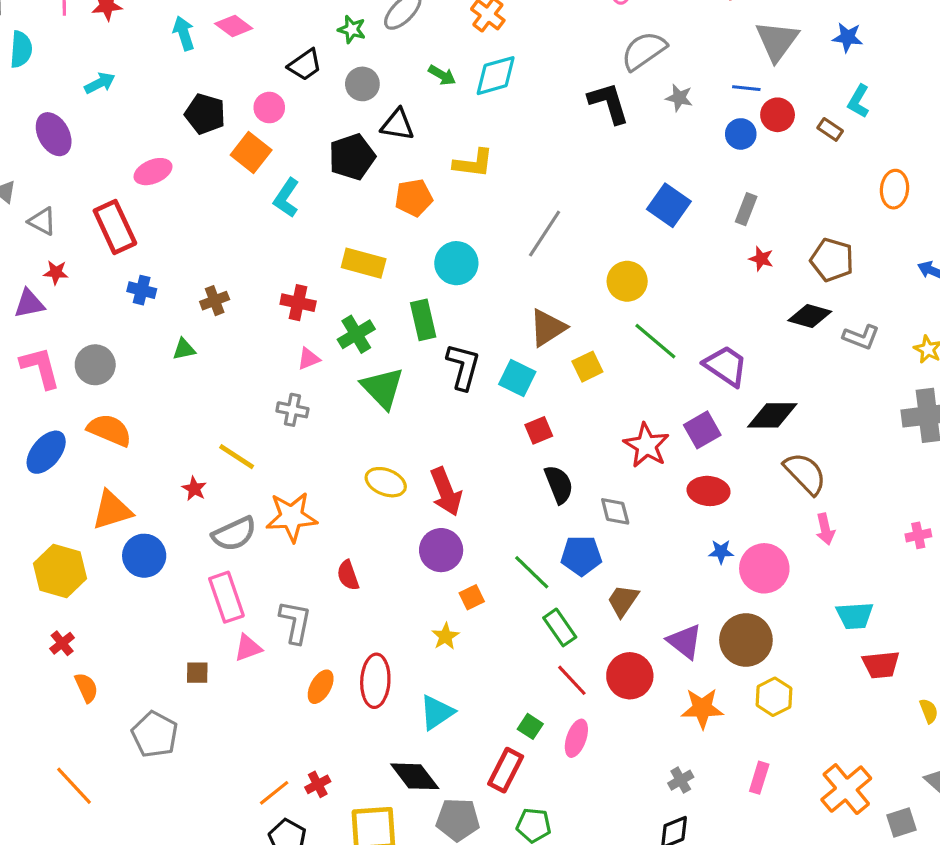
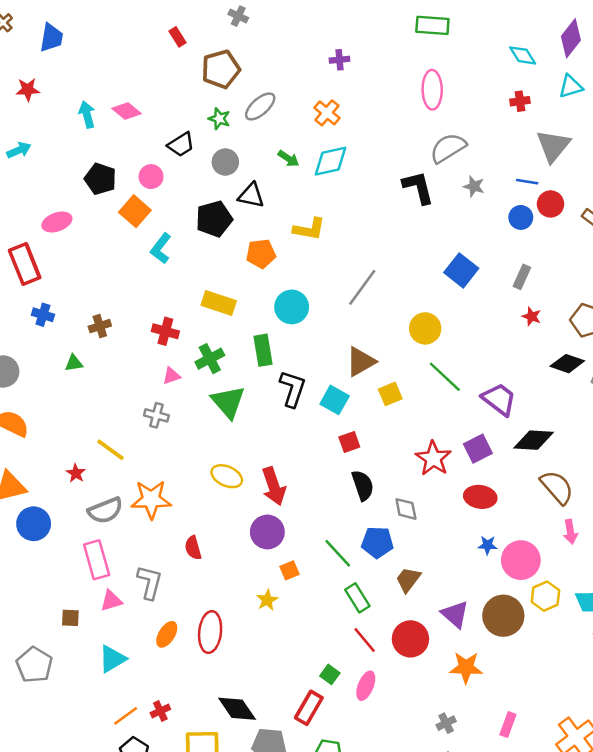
yellow hexagon: (774, 697) -> (545, 596), moved
cyan triangle: (437, 712) -> (112, 659), moved

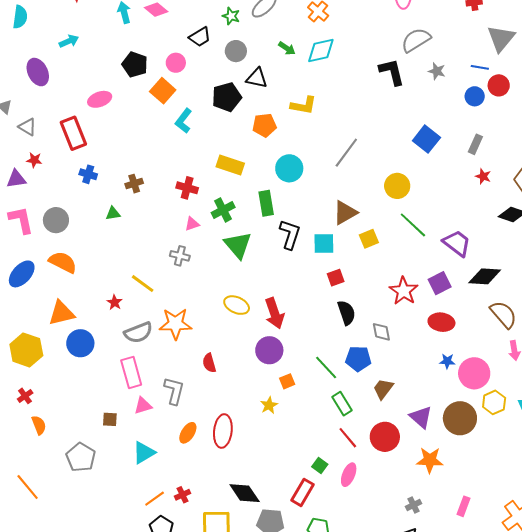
cyan square: (335, 400) -> (324, 244), turned -30

